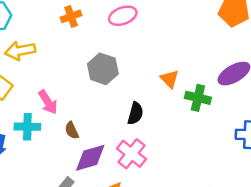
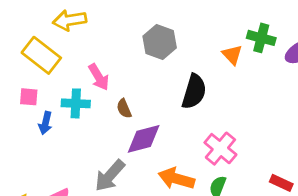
green cross: (198, 98) -> (261, 38), moved
black semicircle: (135, 113) -> (194, 92), size x1.4
pink cross: (131, 154) -> (220, 149), moved

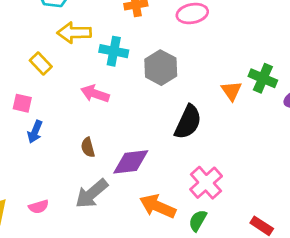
yellow rectangle: (41, 55) -> (41, 64), size x0.6
pink arrow: (99, 77) -> (95, 94), turned 132
cyan cross: (76, 103) -> (114, 51), moved
brown semicircle: (124, 109) -> (88, 147), moved

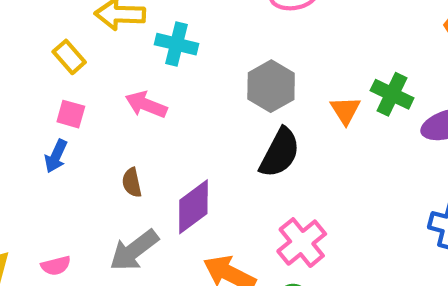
gray hexagon: (161, 68) -> (271, 86), moved
pink square: (22, 103) -> (71, 114), moved
purple diamond: (131, 162) -> (193, 207), turned -33

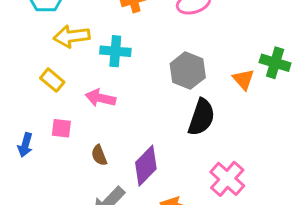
yellow rectangle: (69, 57) -> (52, 80), moved
pink square: (71, 114) -> (61, 128), moved
blue arrow: (56, 156) -> (25, 145), moved

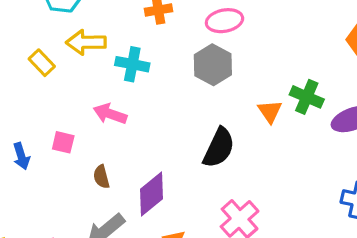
gray hexagon: (188, 71) -> (213, 65), moved
yellow rectangle: (52, 80) -> (42, 63), moved
blue arrow: (25, 145) -> (21, 156), turned -40

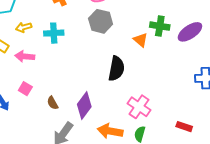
yellow arrow: (86, 42) -> (24, 27), size x0.7
pink arrow: (110, 114) -> (25, 56), moved
pink square: (63, 142) -> (25, 89), turned 32

